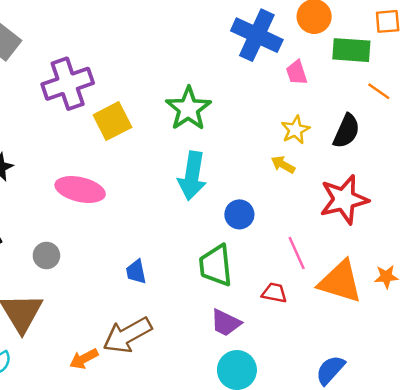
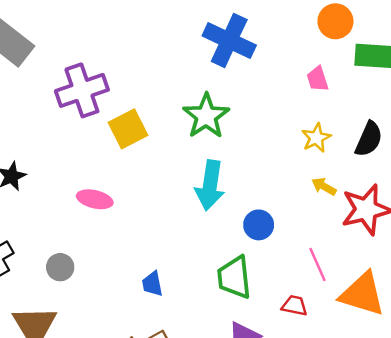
blue cross: (257, 35) -> (229, 41), moved
yellow arrow: (283, 165) -> (324, 186), moved
pink ellipse: (80, 190) -> (95, 199), size x0.7

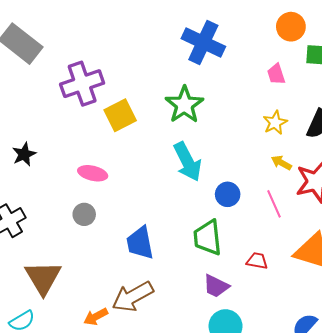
cyan arrow: (210, 185) -> (188, 162), turned -36
pink line: (318, 265) -> (274, 204), moved
gray circle: (60, 267) -> (84, 214), moved
blue trapezoid: (152, 284) -> (140, 243), size x1.6

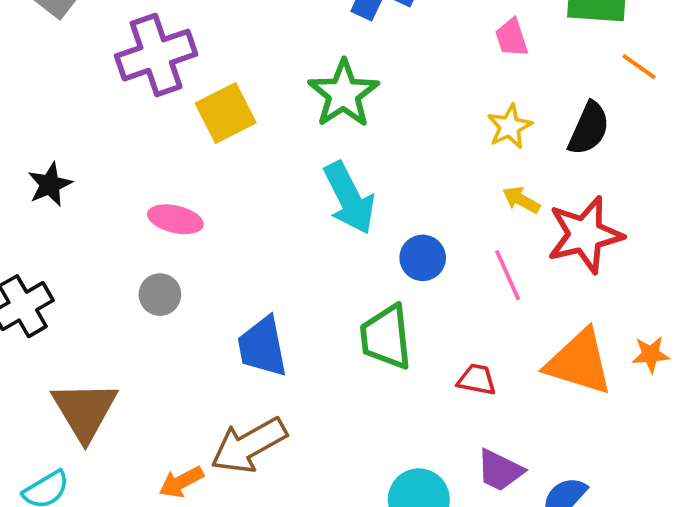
purple trapezoid: (216, 286) -> (500, 470), moved

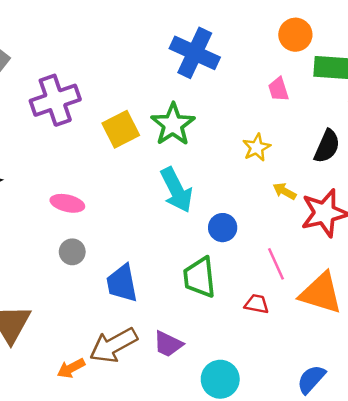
yellow square: (226, 113) -> (121, 129), moved
yellow star: (510, 127) -> (257, 147), moved
pink line: (508, 275) -> (276, 264), moved
gray circle: (160, 295) -> (72, 252), moved
purple trapezoid: (500, 470) -> (168, 344), moved

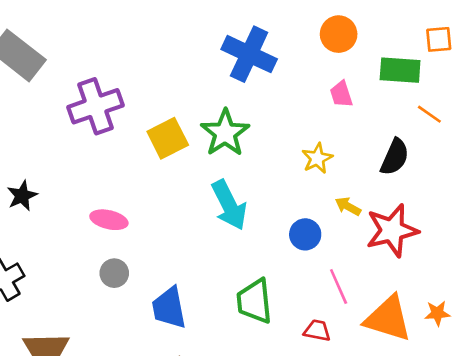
orange circle: (295, 35) -> (339, 34), moved
blue circle: (223, 228) -> (305, 234), moved

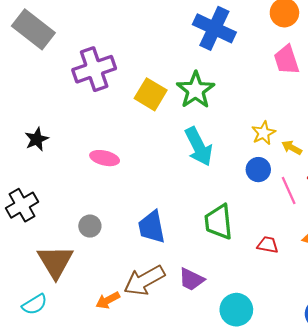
pink trapezoid: (341, 94) -> (287, 60), size x1.4
yellow square: (168, 138) -> (151, 94), turned -32
yellow star: (317, 158) -> (264, 133), moved
gray circle: (114, 273) -> (90, 226), moved
pink line: (339, 286) -> (289, 190), moved

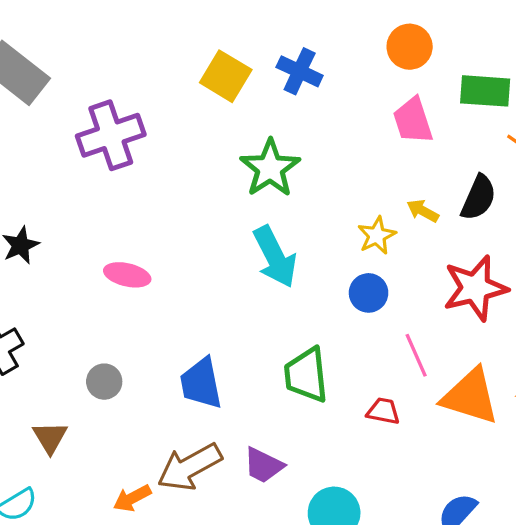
blue cross: (214, 28) -> (300, 71), size x0.7
yellow square: (151, 94) -> (226, 76), moved
yellow arrow: (292, 148) -> (423, 211), moved
pink line: (289, 190) -> (416, 355), moved
brown triangle: (55, 262) -> (50, 437), size x0.6

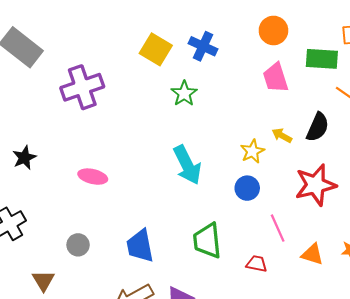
green star: (270, 168) -> (184, 94), moved, size x0.7
orange triangle: (470, 396) -> (312, 254), size x0.6

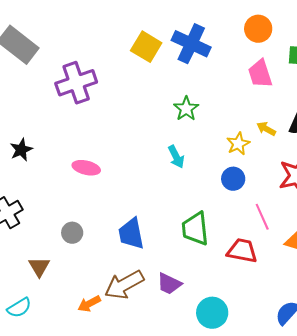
blue cross: (203, 46) -> (191, 44), size x1.4
green star: (184, 94) -> (186, 109), moved
cyan arrow: (187, 165) -> (176, 157), size x0.6
red trapezoid: (257, 264) -> (242, 251), size x1.5

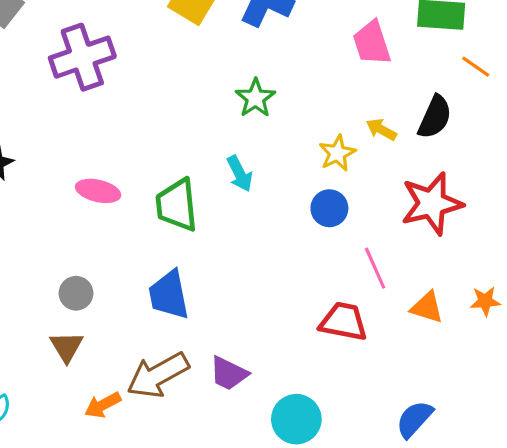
green trapezoid: (195, 229) -> (177, 205), moved
brown triangle: (39, 267) -> (67, 347), moved

